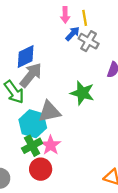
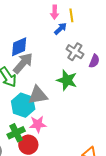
gray cross: (89, 41) -> (75, 52), moved
pink star: (51, 145) -> (38, 124), turned 30
green cross: (32, 146) -> (16, 133), moved

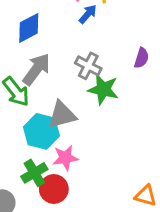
blue diamond: (19, 47) -> (29, 28), moved
gray cross: (75, 52) -> (88, 66), moved

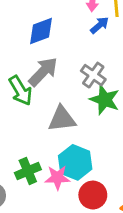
cyan hexagon: (41, 131) -> (75, 162), moved
pink star: (65, 158) -> (57, 178), moved
red circle: (54, 189) -> (93, 195), moved

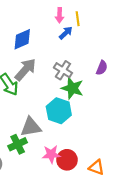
gray triangle: (62, 119) -> (31, 127), moved
cyan hexagon: (75, 162) -> (59, 111), moved
pink star: (57, 178) -> (51, 154), moved

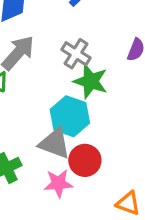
gray triangle: (31, 127) -> (55, 143), moved, turned 30
red circle: (67, 160) -> (85, 160), moved

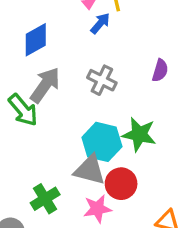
green star: (91, 81) -> (139, 134), moved

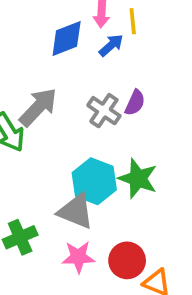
blue diamond: (36, 40) -> (67, 38), moved
purple semicircle: (160, 70) -> (135, 103), moved
red circle: (121, 184) -> (127, 260), moved

